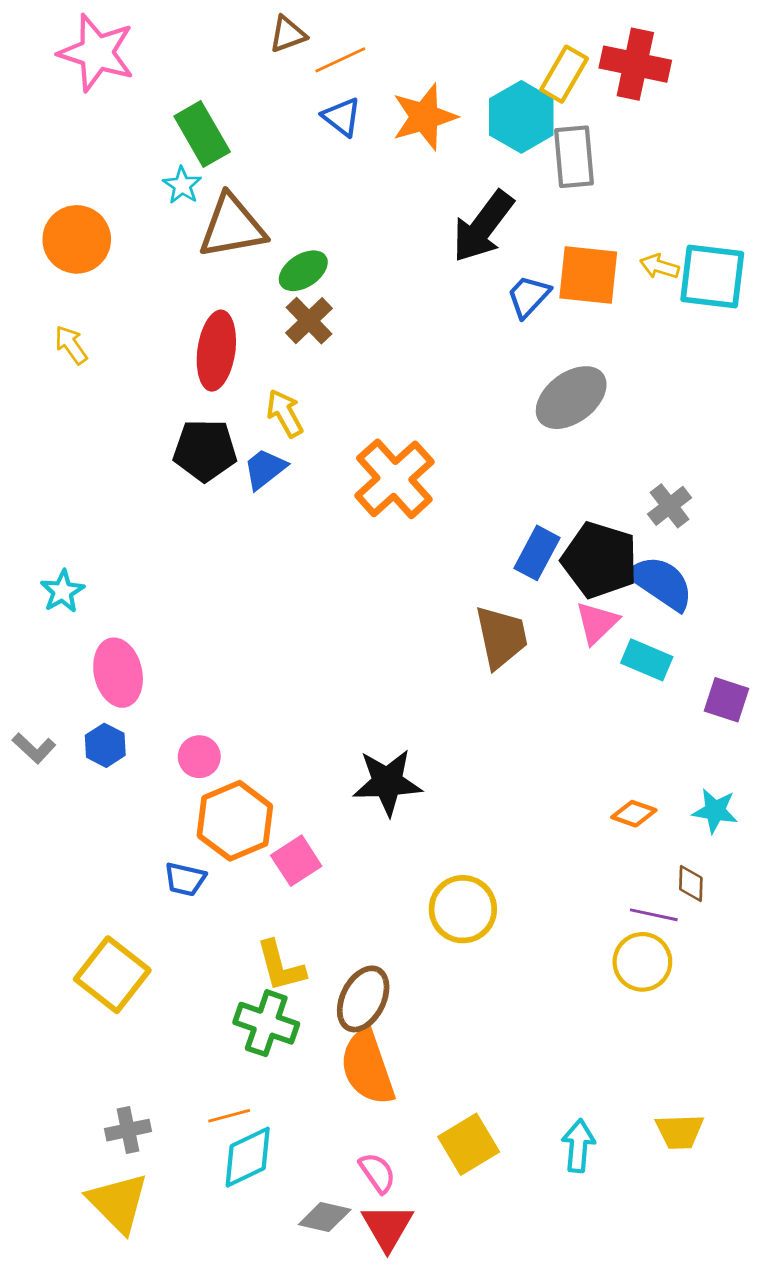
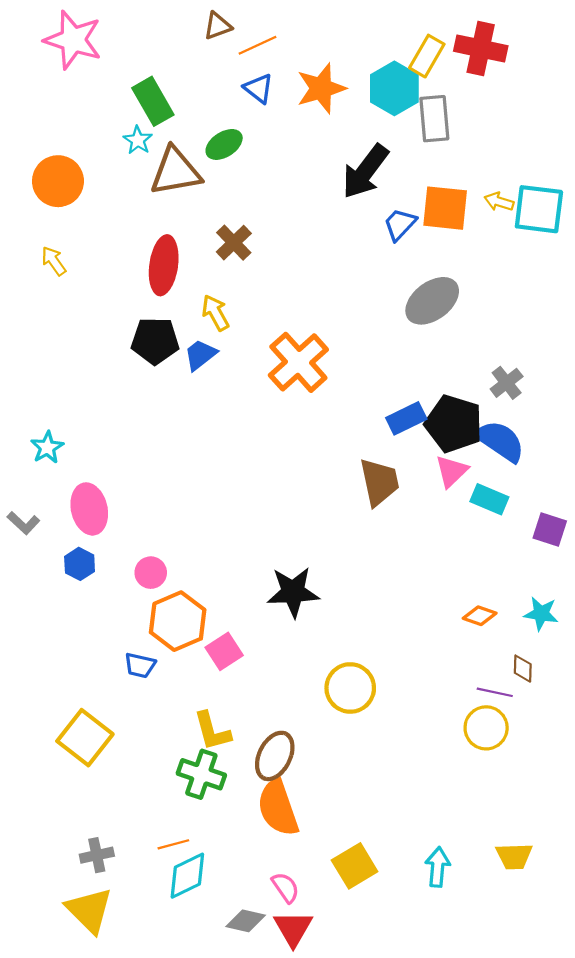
green ellipse: (303, 271) -> (224, 144), moved
blue rectangle: (537, 553) -> (406, 418), turned 36
gray L-shape: (34, 748) -> (23, 523), moved

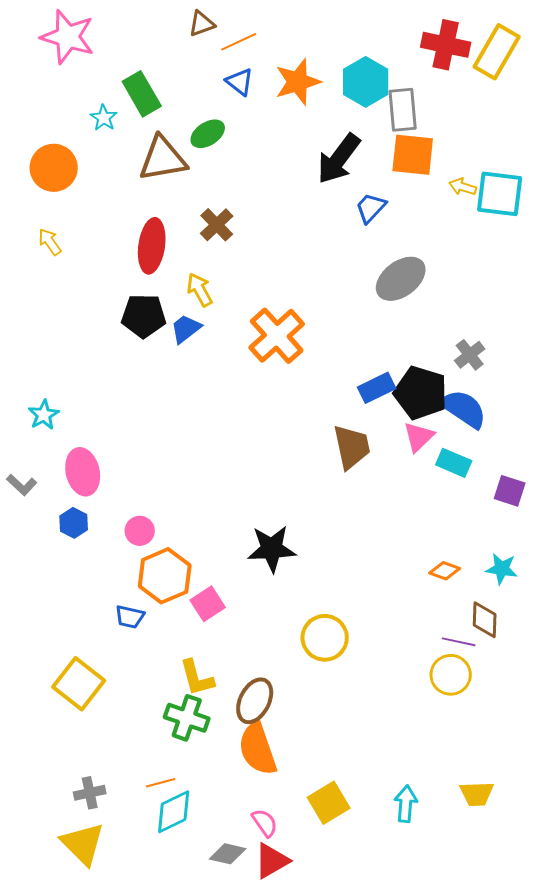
yellow rectangle: (427, 56) -> (497, 52), moved, size x1.4
cyan star: (138, 140) -> (104, 118), moved
orange square: (445, 208) -> (413, 155), moved
brown diamond: (523, 669) -> (485, 620), size x1.4
red triangle: (293, 928) -> (272, 861), turned 30

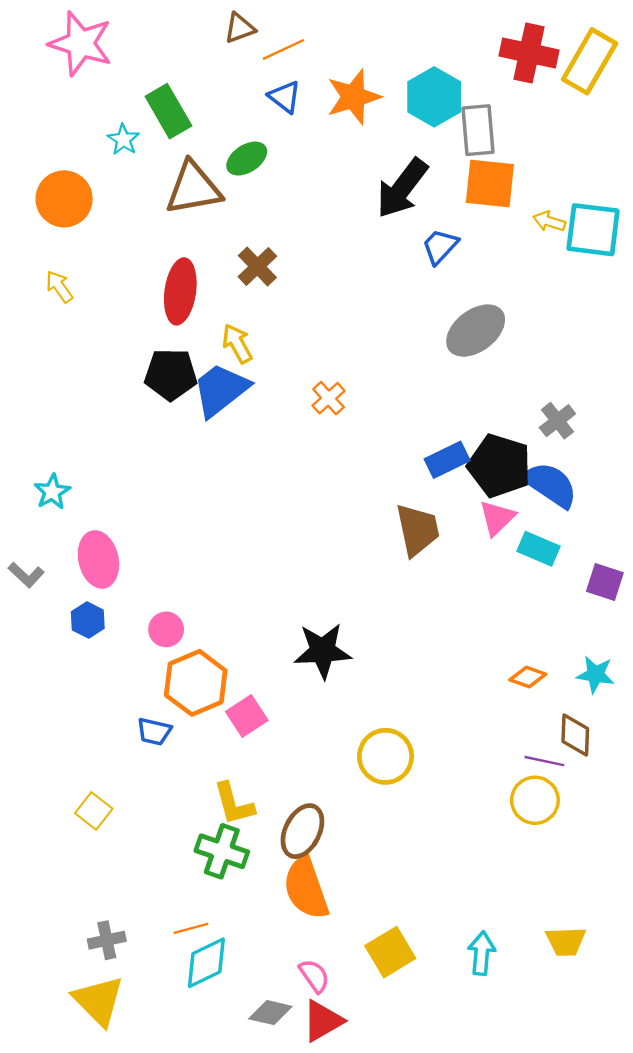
blue trapezoid: (186, 329) -> (221, 390), size x1.6
orange cross: (277, 336) -> (329, 398), size x0.5
yellow square: (79, 684) -> (94, 811), size x0.6

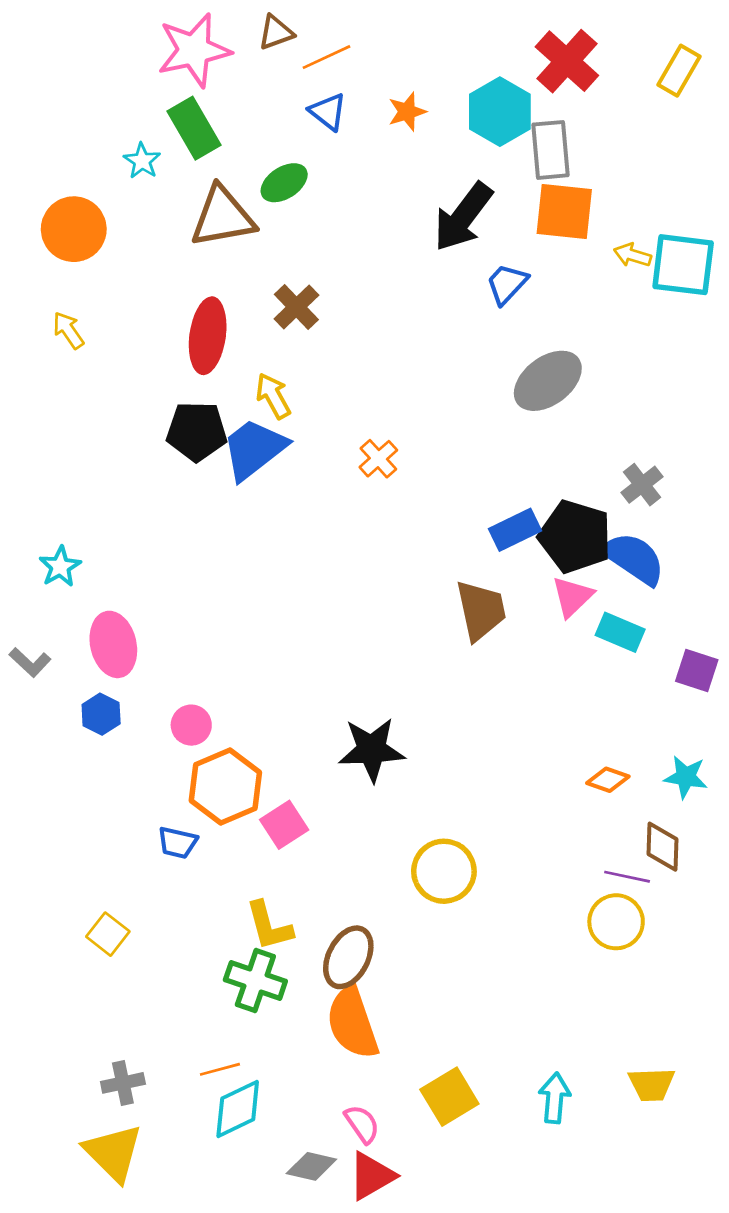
pink star: (81, 44) -> (194, 50), moved, turned -30
red cross: (529, 53) -> (567, 61), moved, turned 30
yellow rectangle: (589, 61) -> (679, 71), size x0.7
orange star: (353, 97) -> (407, 112), size x0.6

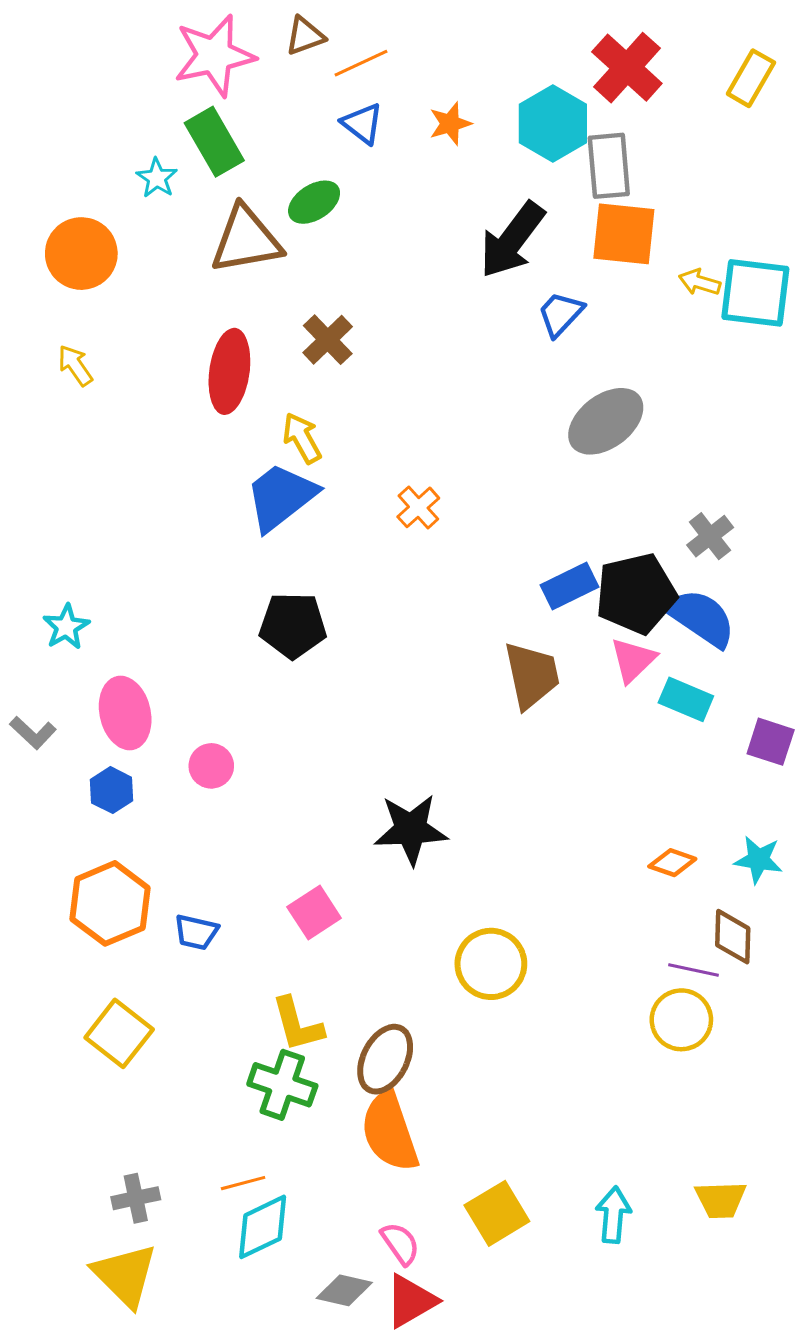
black pentagon: (197, 431) -> (293, 625), moved
black pentagon: (575, 537) -> (636, 594), turned -30
pink circle: (191, 725) -> (211, 766), moved
orange hexagon: (225, 787) -> (110, 903), moved
yellow square: (108, 934) -> (119, 1033), size x1.4

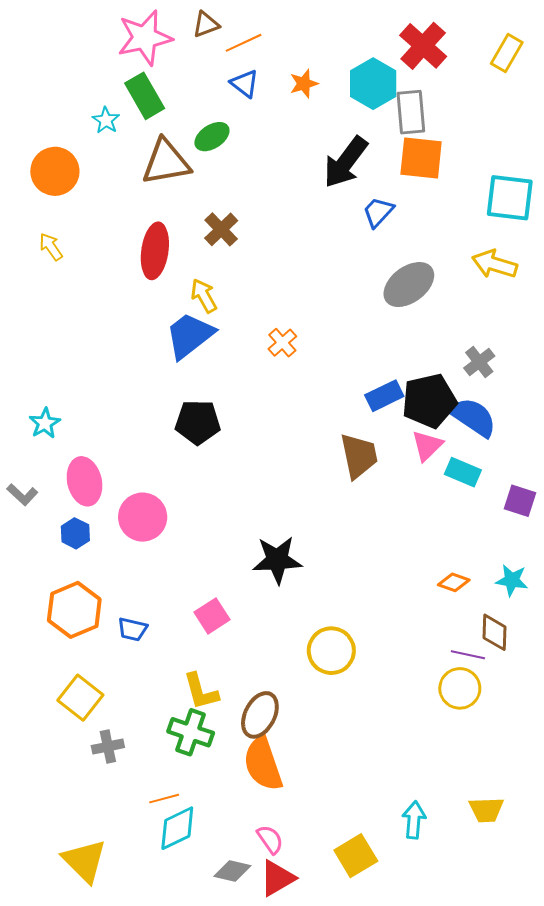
yellow arrow: (699, 282) -> (495, 264), moved, size x1.6
pink circle: (211, 766) -> (143, 517), size x1.6
gray cross: (136, 1198) -> (108, 747), moved
yellow square: (497, 1213) -> (356, 856), moved

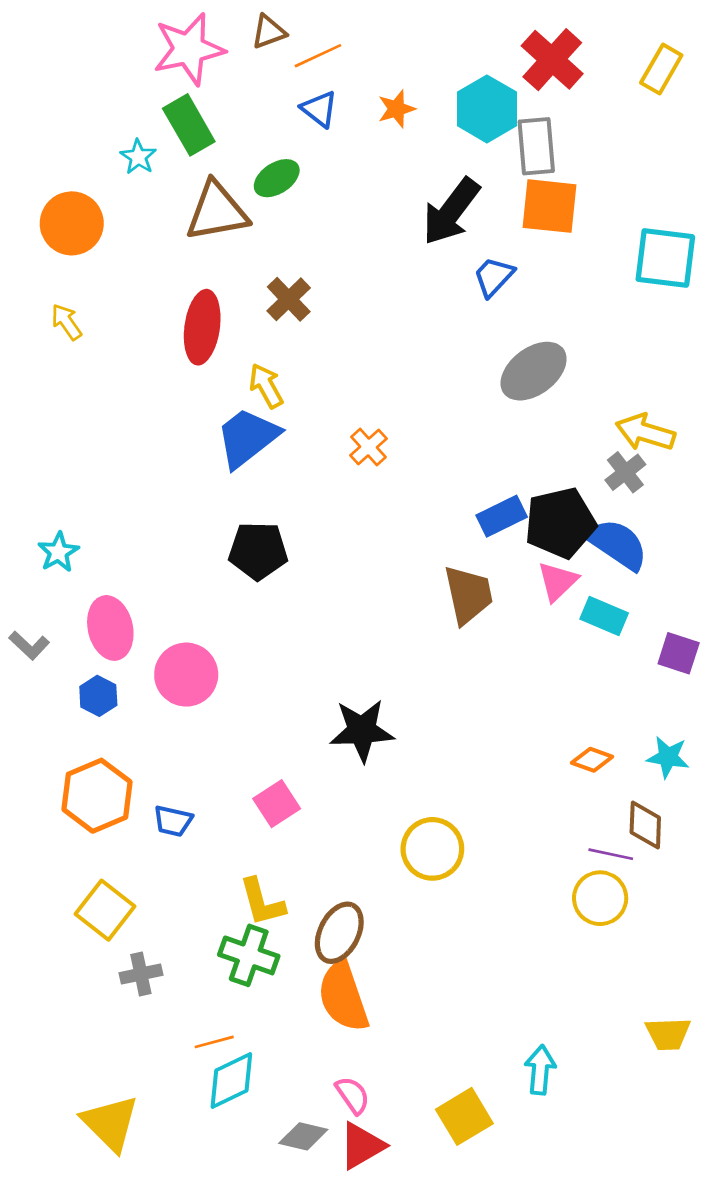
yellow arrow: (495, 264) -> (645, 432), moved
yellow trapezoid: (486, 810) -> (668, 1034), moved

